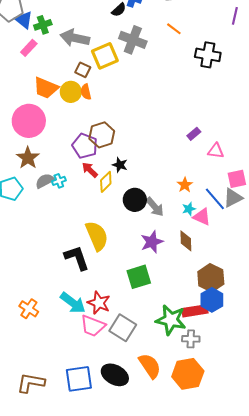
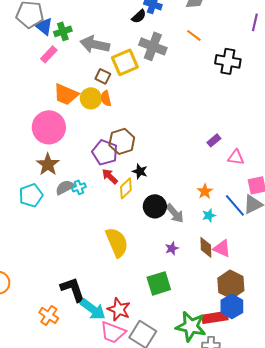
pink triangle: (202, 217) -> (222, 248), moved
purple star: (152, 242) -> (172, 248), size x0.6
black L-shape: (77, 258) -> (73, 289), moved

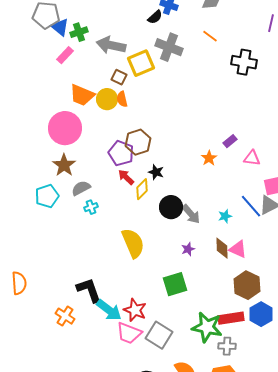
cyan cross: (79, 187) -> (91, 207), moved
orange star: (205, 191) -> (209, 158), moved
blue hexagon: (232, 306) -> (261, 314), moved

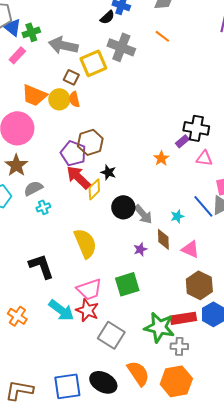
black cross: (244, 62) -> (196, 128), moved
red arrow: (126, 177) -> (78, 177), size x1.5
brown diamond: (222, 248) -> (163, 239), moved
black L-shape: (89, 290) -> (41, 266), moved
pink trapezoid: (129, 333) -> (89, 289), moved, turned -40

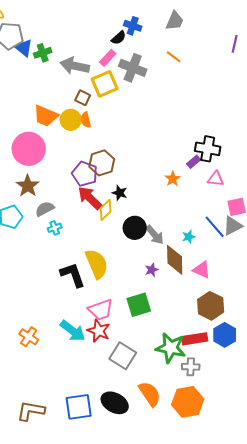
pink rectangle: (17, 55) -> (108, 58), moved
brown diamond: (163, 239) -> (175, 260), size x1.4
black L-shape: (41, 266) -> (73, 275), moved

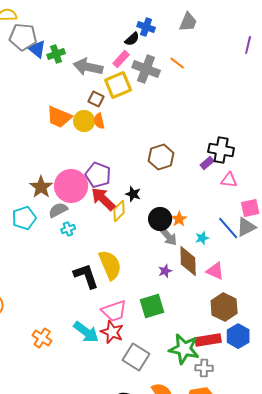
orange line: (174, 57) -> (177, 63), moved
pink circle: (29, 149) -> (71, 186), moved
brown hexagon: (102, 163) -> (161, 157), moved
orange star: (173, 179) -> (179, 219), moved
black circle: (135, 228) -> (160, 219), moved

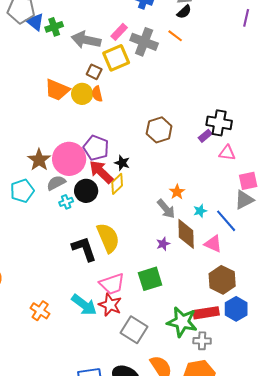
black semicircle: (132, 39) -> (184, 12), moved
black star: (133, 194) -> (122, 163), moved
black circle: (160, 219) -> (86, 191), moved
blue line: (228, 228) -> (226, 221), moved

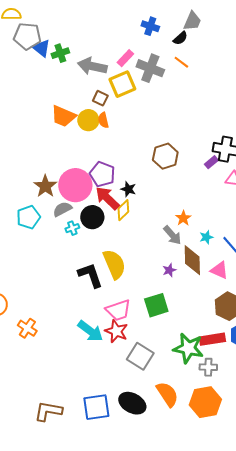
black semicircle: (184, 12) -> (180, 38), moved
orange cross: (40, 311) -> (27, 328), moved

